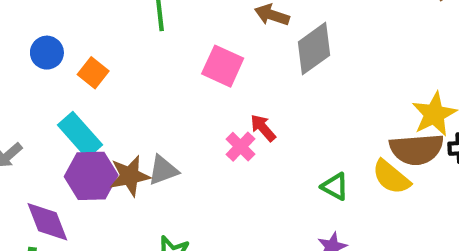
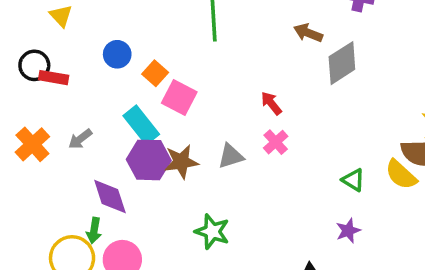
pink square: (223, 66) -> (179, 97), moved
red arrow: (263, 128) -> (271, 103), moved
gray triangle: (163, 170) -> (231, 156), moved

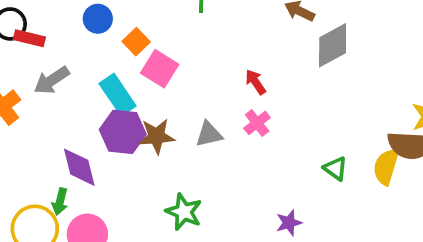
gray arrow: (80, 139) -> (52, 80), moved, size x1.4
yellow semicircle: (401, 175) -> (386, 167), turned 60
purple star: (348, 231) -> (289, 223), moved

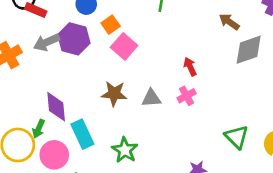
cyan rectangle: (118, 95) -> (82, 134), moved
purple hexagon: (123, 132) -> (74, 39), moved
green triangle: (335, 169) -> (237, 137), size x1.4

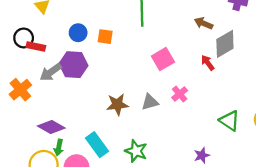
orange square: (111, 25) -> (105, 37), moved, turned -35
pink square: (124, 46) -> (163, 59), moved, turned 30
red arrow: (190, 67) -> (208, 63), moved
purple diamond: (56, 107) -> (51, 127), moved, turned -44

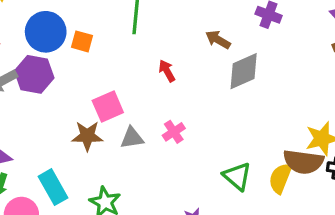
blue circle: (78, 33) -> (46, 32), size x1.6
pink square: (163, 59) -> (108, 106), moved
red arrow: (208, 63) -> (167, 71), moved

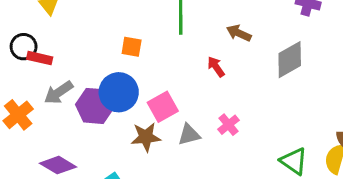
blue circle: (46, 32) -> (119, 92), moved
brown arrow: (218, 40) -> (239, 33), moved
purple hexagon: (34, 74) -> (95, 106), moved

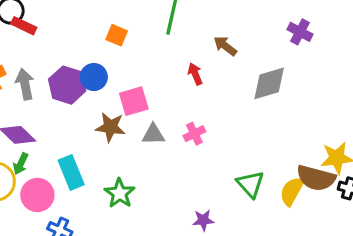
blue circle: (119, 92) -> (94, 77), size x0.7
gray arrow: (59, 93) -> (25, 84), moved, turned 100

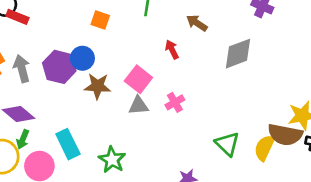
pink square: (134, 101) -> (138, 79), moved, turned -32
brown star: (110, 127) -> (98, 86), moved

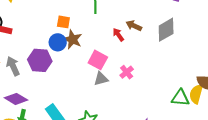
brown arrow: (197, 23) -> (134, 26), moved
blue circle: (82, 58) -> (58, 42), moved
brown star: (98, 86) -> (73, 39), moved, turned 30
green triangle: (227, 144) -> (180, 98), moved, turned -30

